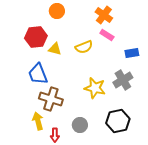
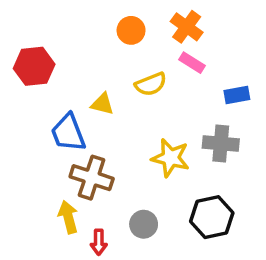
orange circle: (57, 11) -> (131, 30), moved
red hexagon: (36, 37) -> (34, 66), moved
yellow triangle: (55, 49) -> (102, 104), moved
gray cross: (123, 80) -> (221, 143), turned 36

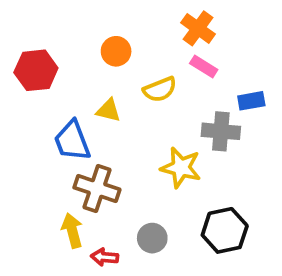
orange circle: (131, 30) -> (116, 51), moved
gray cross: (221, 143) -> (221, 131), moved
red arrow: (99, 242) -> (105, 257), turned 95

